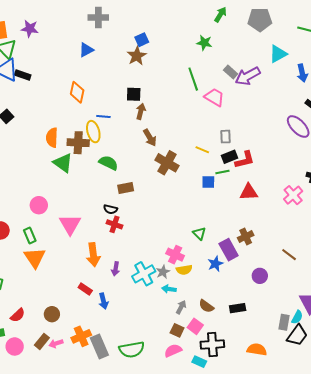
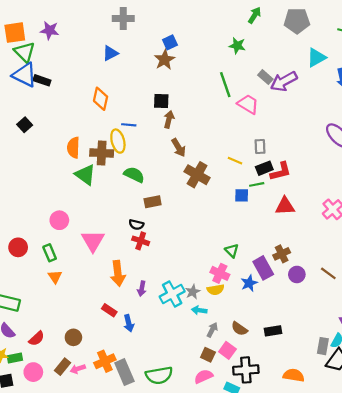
pink cross: (175, 255) -> (220, 273), moved
orange triangle: (35, 258) -> (55, 277), size x0.6
purple circle: (260, 276) -> (297, 274), moved

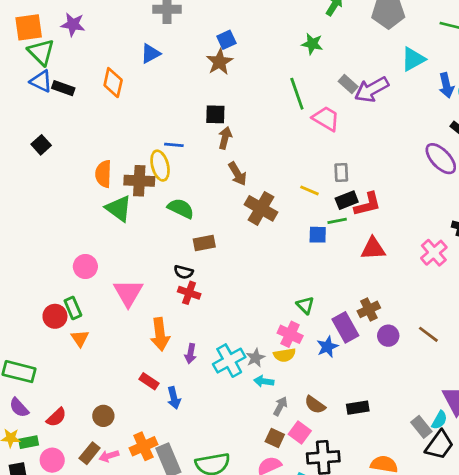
blue triangle: (25, 75) -> (41, 81), size x0.7
orange diamond: (101, 99) -> (113, 83), moved
red circle: (18, 247) -> (55, 316), moved
gray rectangle: (323, 346) -> (421, 427), turned -49

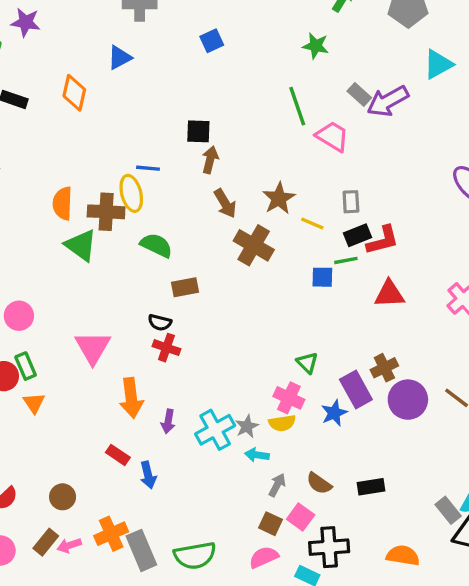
brown star: (220, 62) -> (279, 198), moved
pink circle: (85, 267) -> (19, 316), moved
purple circle: (388, 336) -> (408, 400), size x1.5

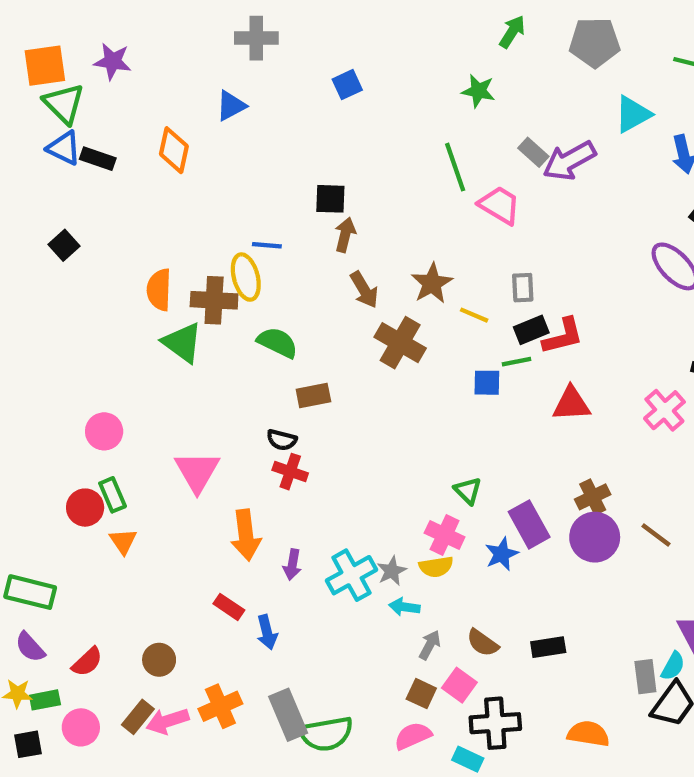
brown cross: (384, 368) -> (593, 497), moved
gray rectangle: (448, 510) -> (645, 677), turned 32
pink arrow: (69, 545) -> (168, 721), size x1.4
gray rectangle: (141, 550) -> (288, 715), moved

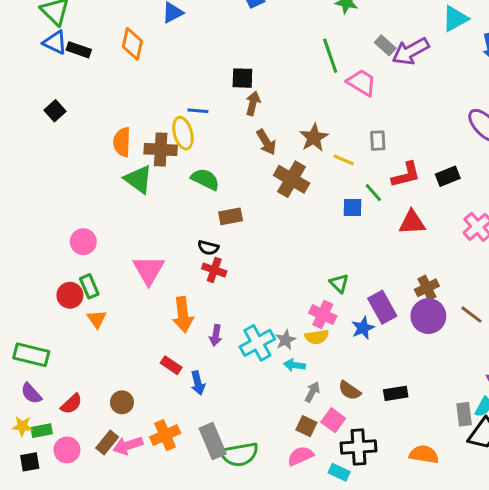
black rectangle: (531, 330) -> (448, 176), moved
green line: (516, 362) -> (373, 193), turned 60

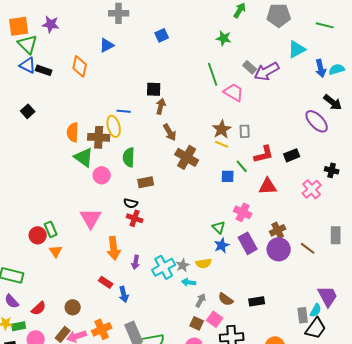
brown star: (314, 138) -> (222, 129), moved
green semicircle: (205, 179) -> (129, 157), turned -114
pink circle: (83, 242) -> (102, 175), moved
pink cross: (323, 315) -> (243, 212), moved
blue star: (363, 328) -> (222, 245), moved

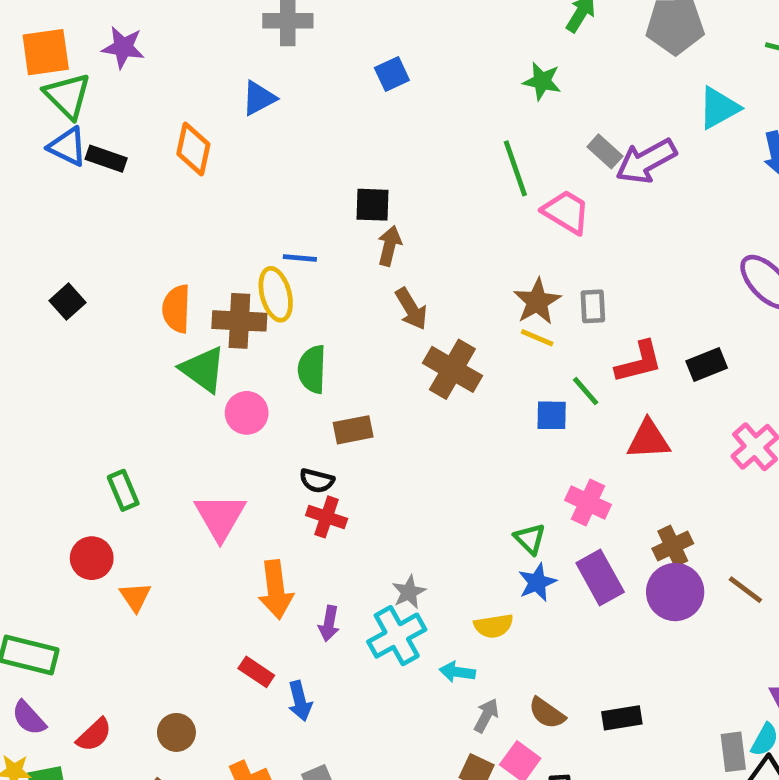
black square: (28, 111) -> (67, 302), moved
green rectangle: (51, 229) -> (123, 490), moved
gray star: (183, 265) -> (409, 592), moved

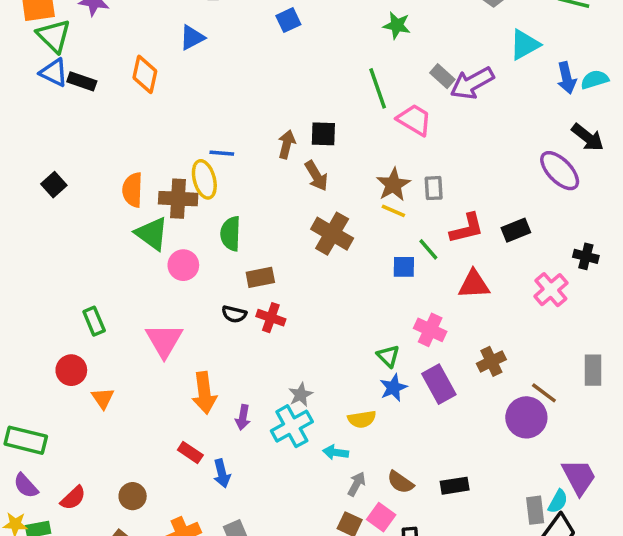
black square: (373, 205) -> (323, 134), moved
brown arrow: (411, 309) -> (316, 176), moved
red cross: (327, 517) -> (271, 318), moved
purple circle: (675, 592) -> (526, 417), moved

